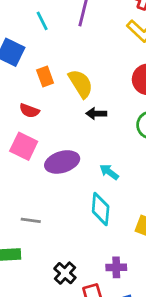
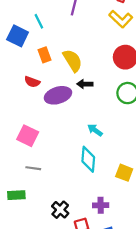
cyan line: (42, 21) -> (39, 21), moved
pink square: (24, 146) -> (28, 136), moved
purple ellipse: (62, 162) -> (58, 95), moved

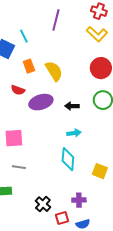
black arrow: (85, 84) -> (72, 106), moved
cyan arrow: (95, 130) -> (74, 133), turned 136
pink square: (28, 136) -> (14, 138), turned -30

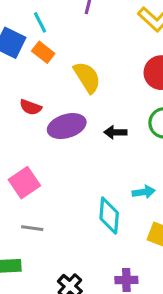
orange rectangle: (29, 66) -> (43, 52), moved, turned -32
cyan arrow: (74, 133) -> (144, 192), moved
pink square: (14, 138) -> (24, 183), turned -30

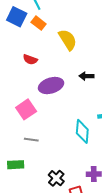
purple ellipse: (67, 126) -> (51, 86), moved

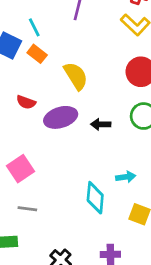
purple ellipse: (51, 86) -> (61, 117), moved

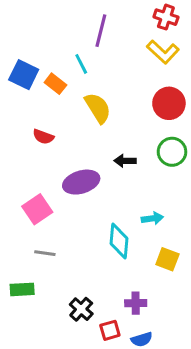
cyan line: (34, 27) -> (81, 64), moved
purple ellipse: (61, 117) -> (81, 182), moved

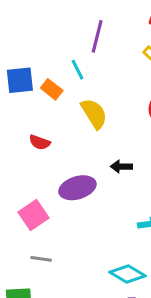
blue square: (24, 75) -> (20, 80), turned -32
cyan diamond: (119, 241) -> (127, 274), moved, turned -64

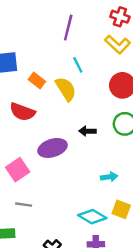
cyan line: (77, 70) -> (78, 65), moved
orange rectangle: (52, 89) -> (37, 81), moved
red semicircle: (40, 142) -> (22, 112), size x1.5

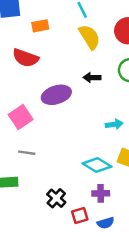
orange rectangle: (37, 81) -> (40, 26), turned -49
yellow semicircle: (66, 89) -> (90, 37), moved

